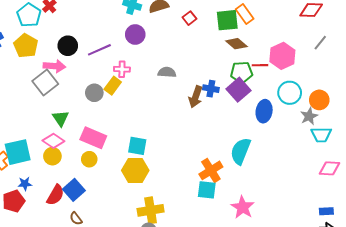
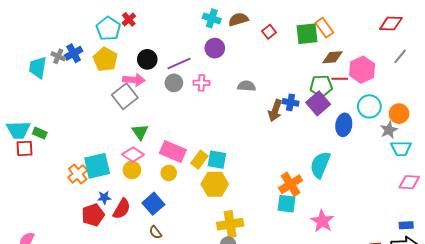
brown diamond: (236, 44) -> (333, 57), moved, turned -45
yellow rectangle: (113, 86) -> (199, 160), moved
gray circle: (94, 93) -> (174, 83), moved
red semicircle: (55, 195) -> (122, 209), moved

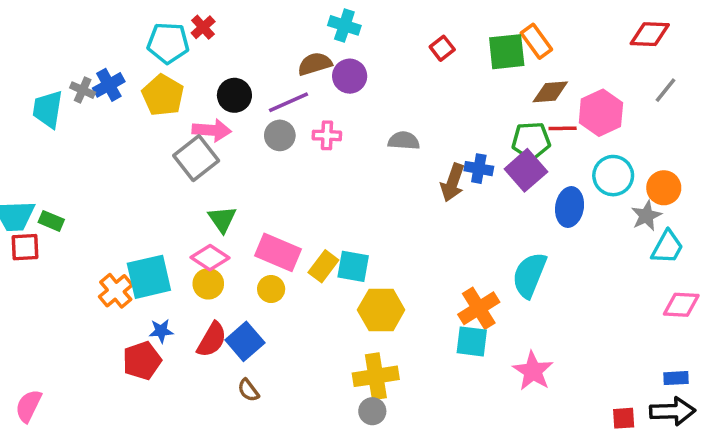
brown semicircle: (238, 19) -> (315, 64), moved
cyan pentagon: (108, 29) -> (168, 43), turned -30
cyan trapezoid: (401, 148) -> (667, 247), turned -60
yellow hexagon: (215, 184) -> (381, 310), moved
red semicircle: (122, 209) -> (212, 340), moved

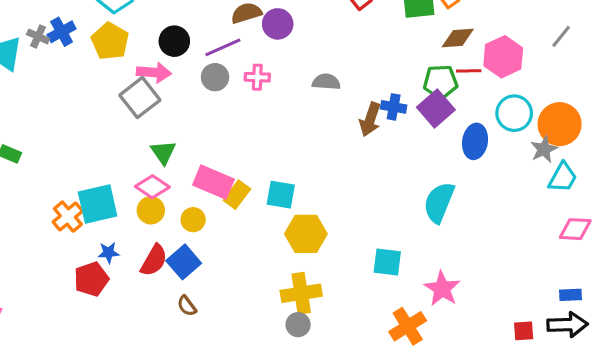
orange circle: (664, 188) -> (560, 124), size x1.4
yellow rectangle: (323, 266) -> (237, 195), moved
yellow circle: (271, 289) -> (193, 220), moved
orange cross: (479, 308) -> (408, 326), moved

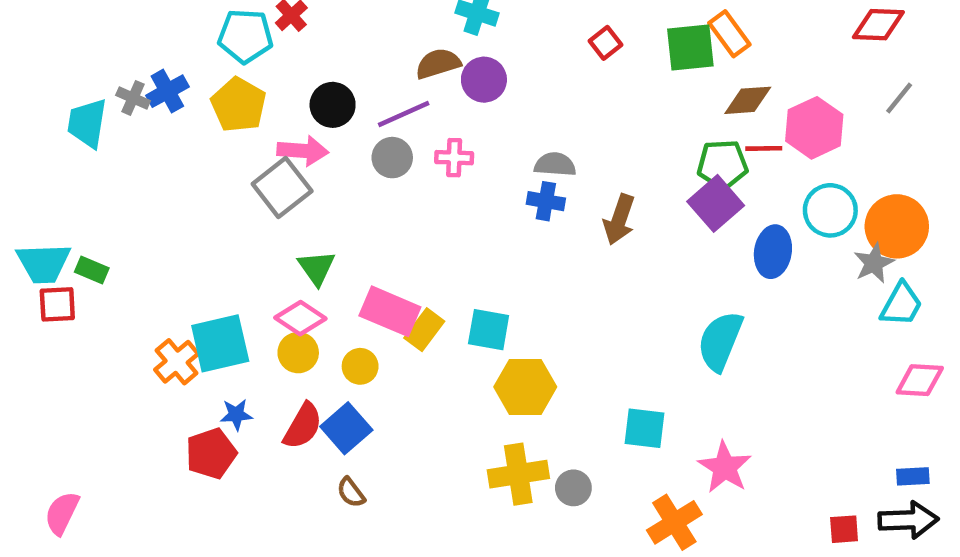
blue cross: (394, 107) -> (546, 201), moved
gray circle: (298, 325) -> (573, 488), moved

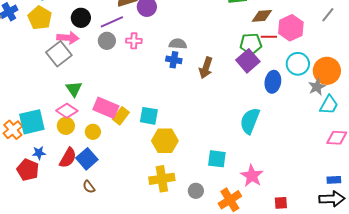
red pentagon: (211, 453) -> (28, 170), turned -30
gray circle: (573, 488) -> (196, 191), moved
red square: (844, 529) -> (281, 203), moved

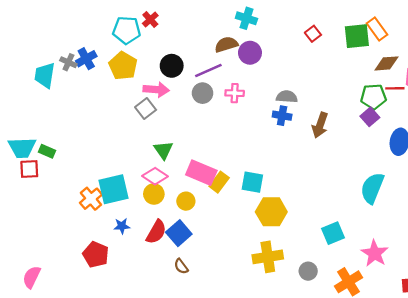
gray square: (59, 54) -> (146, 109), size x0.7
purple square: (248, 61) -> (370, 117), size x0.7
cyan square: (217, 159) -> (333, 233), turned -30
red pentagon: (28, 170) -> (96, 254), moved

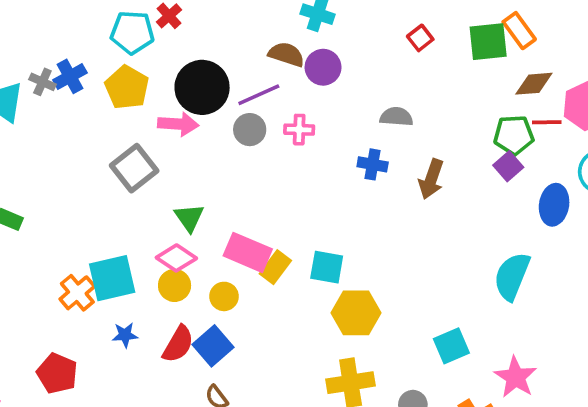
brown semicircle: (226, 44) -> (286, 54), turned 35
black circle: (172, 66) -> (202, 87), size x1.5
gray semicircle: (287, 97) -> (396, 117), moved
gray square: (146, 109) -> (134, 168), moved, size x1.4
red pentagon: (96, 254) -> (57, 373), moved

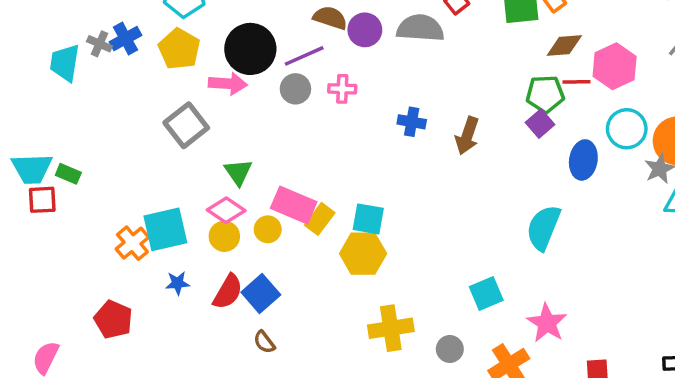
gray semicircle: (396, 117) -> (420, 28), moved, size x1.5
yellow circle: (224, 296) -> (268, 229), moved
yellow hexagon: (356, 313) -> (363, 254), moved

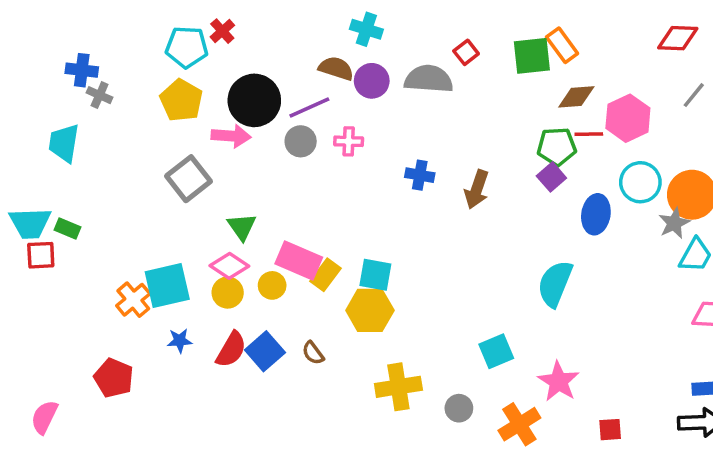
blue cross: (125, 39) -> (82, 70), moved, turned 36
cyan trapezoid: (65, 63) -> (64, 143), moved
brown semicircle: (264, 342) -> (313, 353), moved

